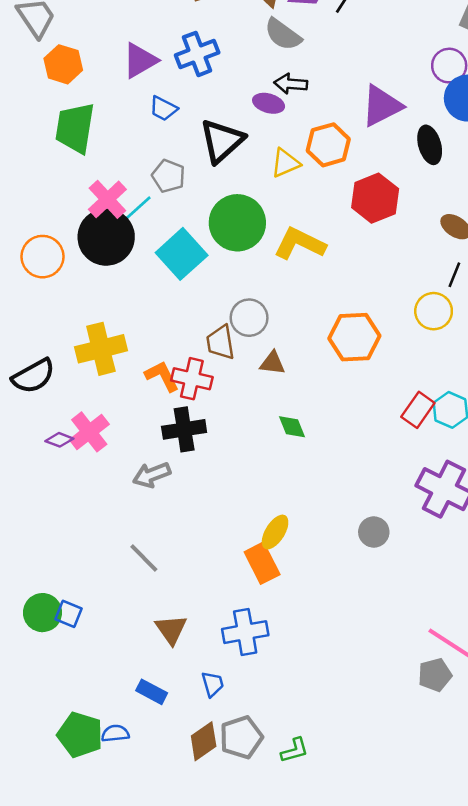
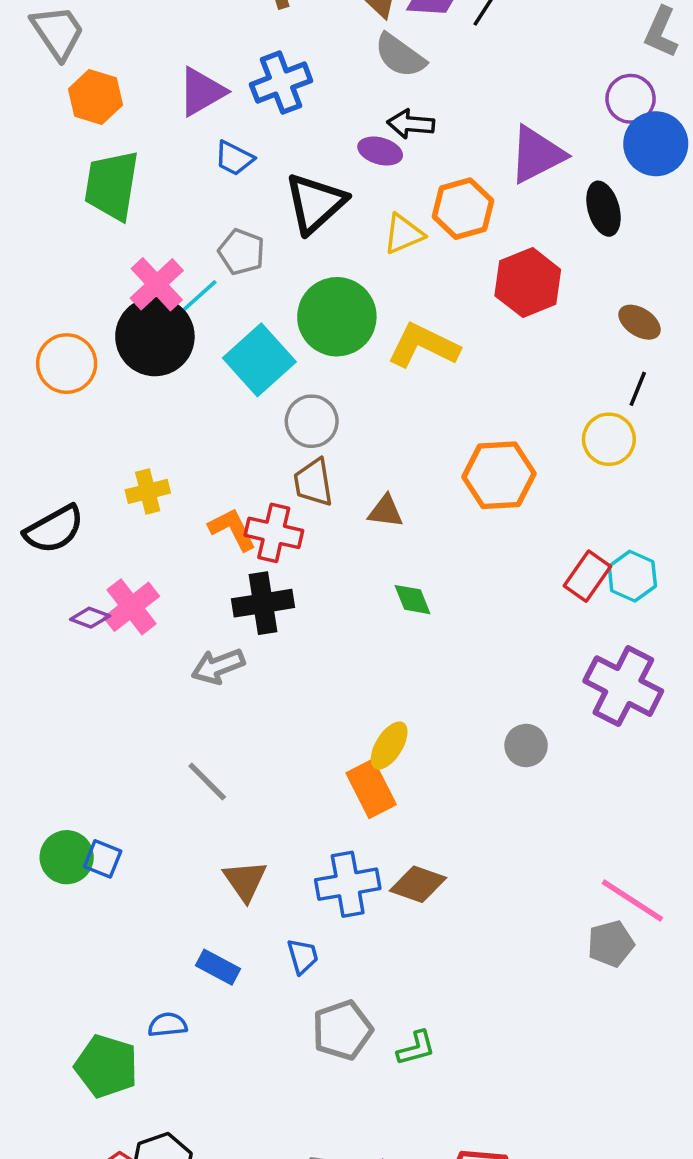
gray circle: (249, 318) -> (312, 421), moved
yellow cross: (101, 349) -> (148, 491), size x0.6
green pentagon: (80, 735) -> (106, 1066), moved
brown diamond: (204, 741) -> (418, 884), moved, turned 54

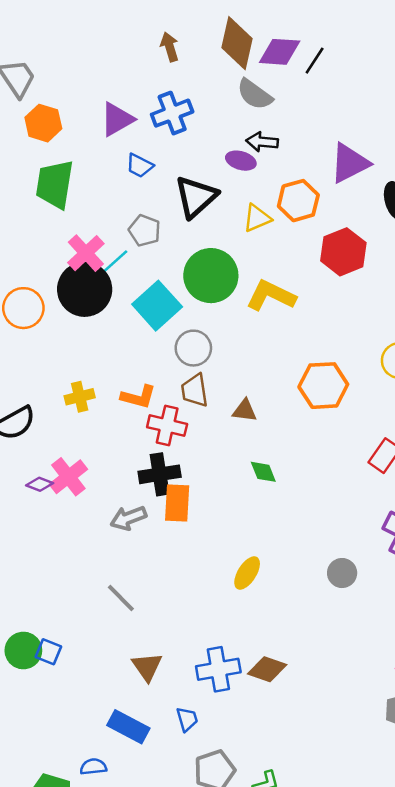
orange L-shape: (232, 529) -> (138, 397), moved, turned 132
orange rectangle: (371, 789) -> (177, 503), moved, turned 30
blue rectangle: (218, 967) -> (128, 727), size x1.4

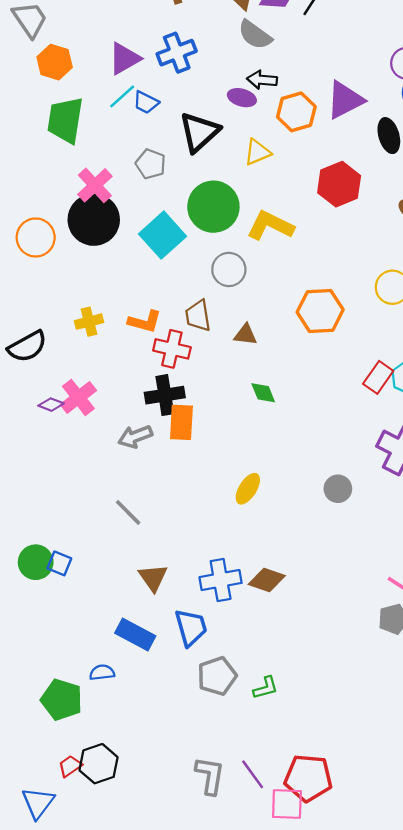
orange hexagon: (298, 201) -> (296, 112), moved
cyan line: (115, 262) -> (122, 96), moved
gray circle: (193, 348) -> (229, 269), moved
blue trapezoid: (187, 719) -> (191, 627), size x1.6

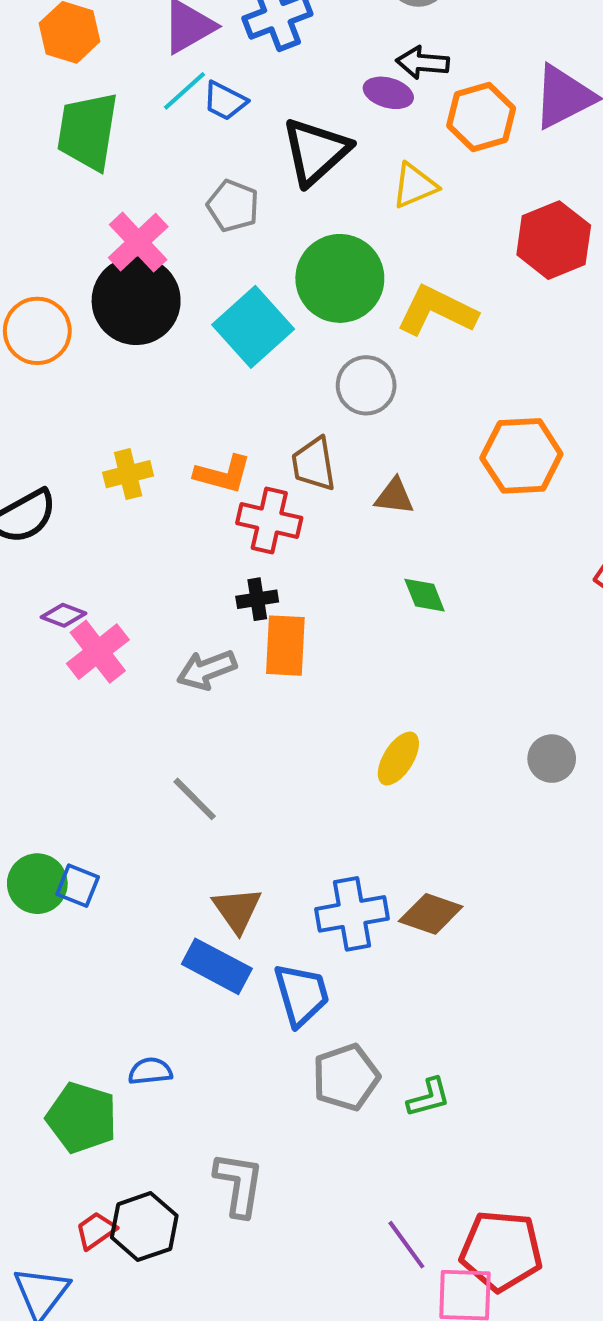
black cross: (165, 395) -> (257, 599), size x0.6
pink cross: (78, 397) -> (98, 652), moved
blue rectangle: (135, 635) -> (217, 966), moved
gray L-shape: (210, 776) -> (239, 1184), moved

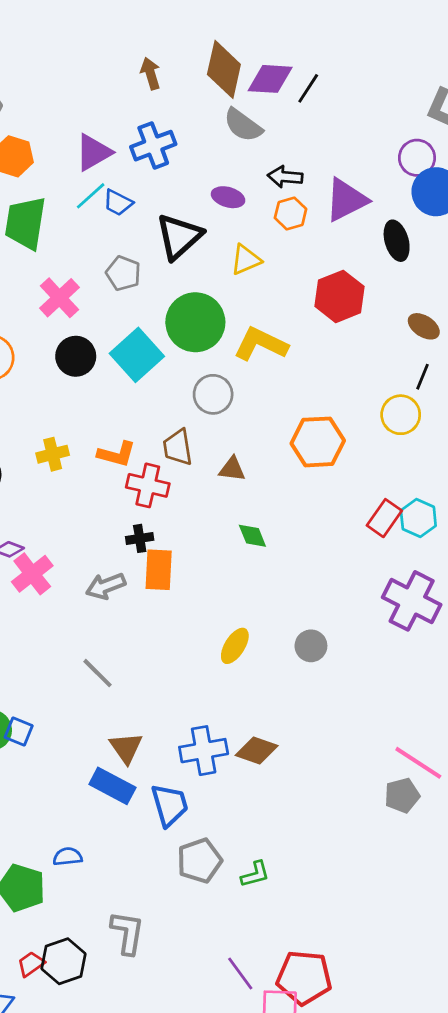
black arrow: (423, 63) -> (285, 177), moved
orange hexagon: (481, 117) -> (291, 213), size x0.7
black circle: (136, 301) -> (76, 356), moved, size x0.7
gray circle: (552, 759) -> (311, 646), moved

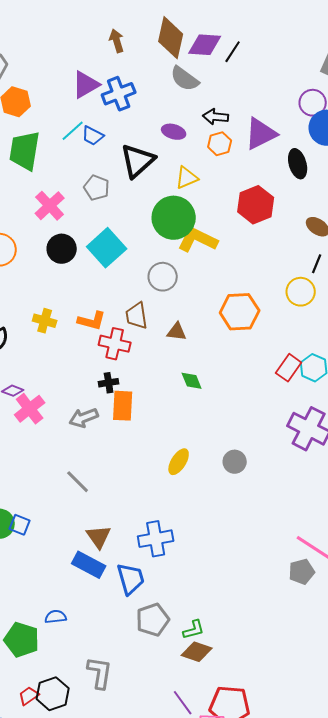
purple triangle: (93, 152) -> (86, 85), moved
green circle: (195, 322) -> (174, 218), moved
yellow cross: (53, 454) -> (45, 321), turned 30
brown diamond: (257, 751) -> (197, 652), moved

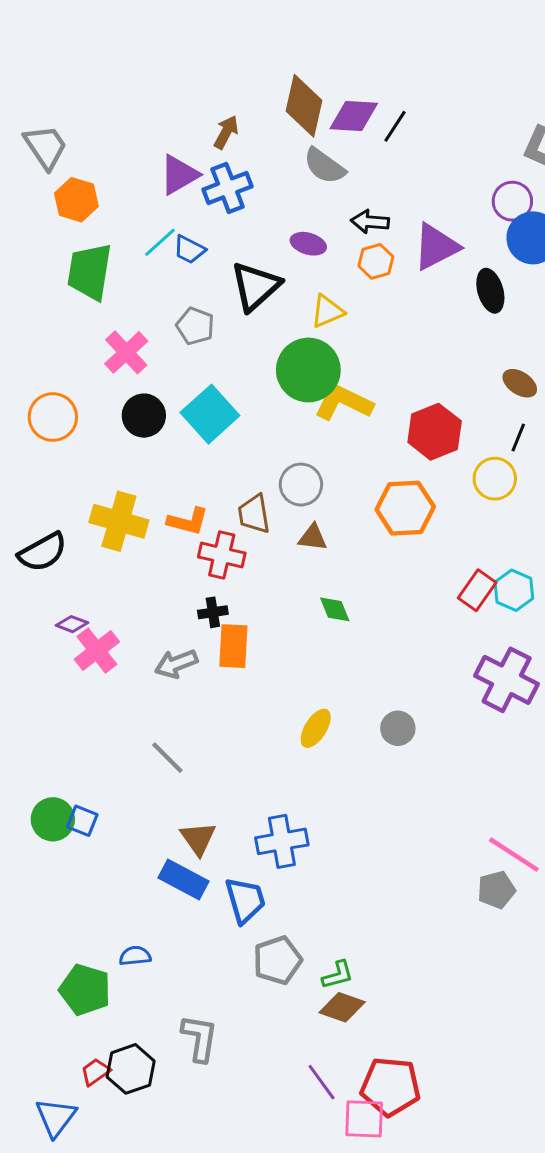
brown arrow: (117, 41) -> (226, 132), moved, turned 45
red hexagon: (256, 205) -> (435, 432), moved
gray circle: (163, 277) -> (301, 485), moved
yellow cross: (45, 321) -> (119, 521), size x1.6

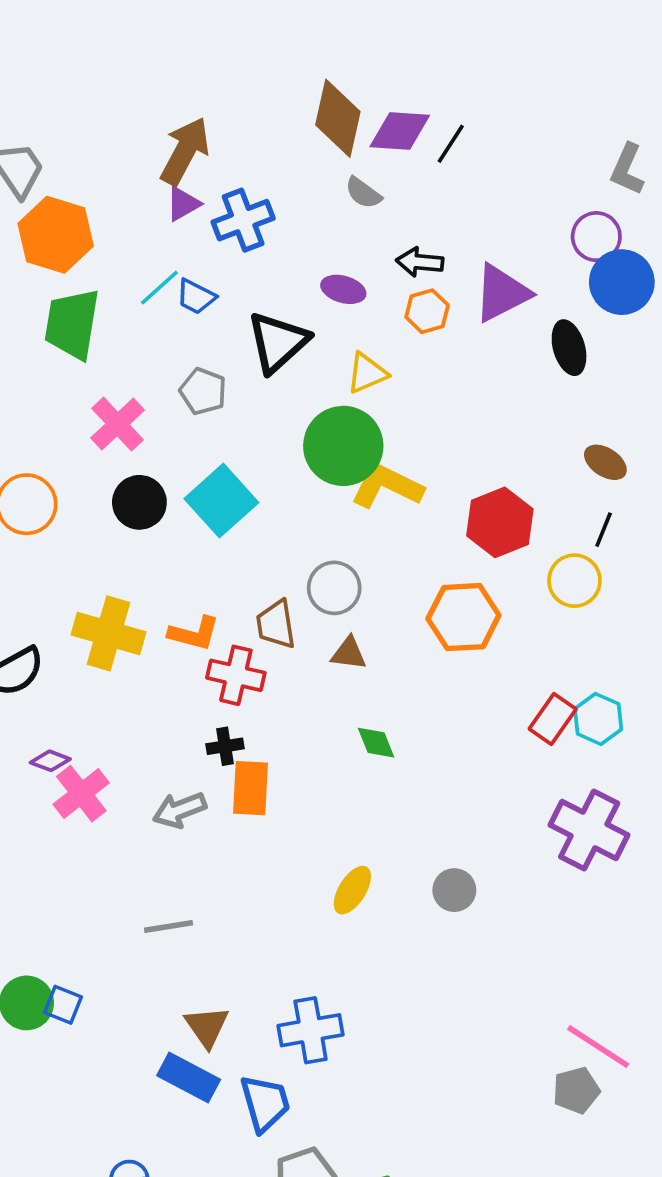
brown arrow: (226, 132) -> (185, 151), moved, size x1.6
gray semicircle: (324, 166) -> (363, 193), size x0.7
purple triangle: (179, 175) -> (183, 204), size x0.7
orange hexagon: (76, 200) -> (56, 235), size x1.4
gray line: (167, 758) -> (169, 926), turned -54

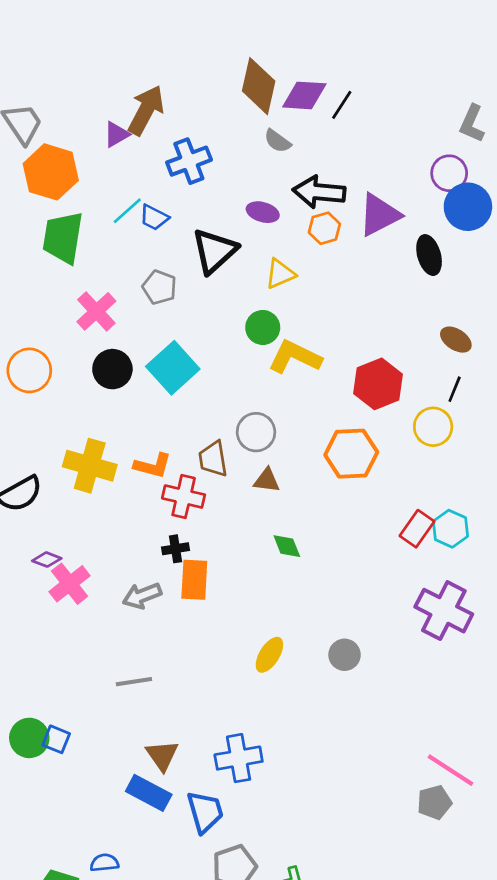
purple triangle: (183, 204) -> (116, 134), moved
black arrow: (420, 262) -> (319, 192), size x1.5
green circle: (343, 446) -> (263, 327), size x0.6

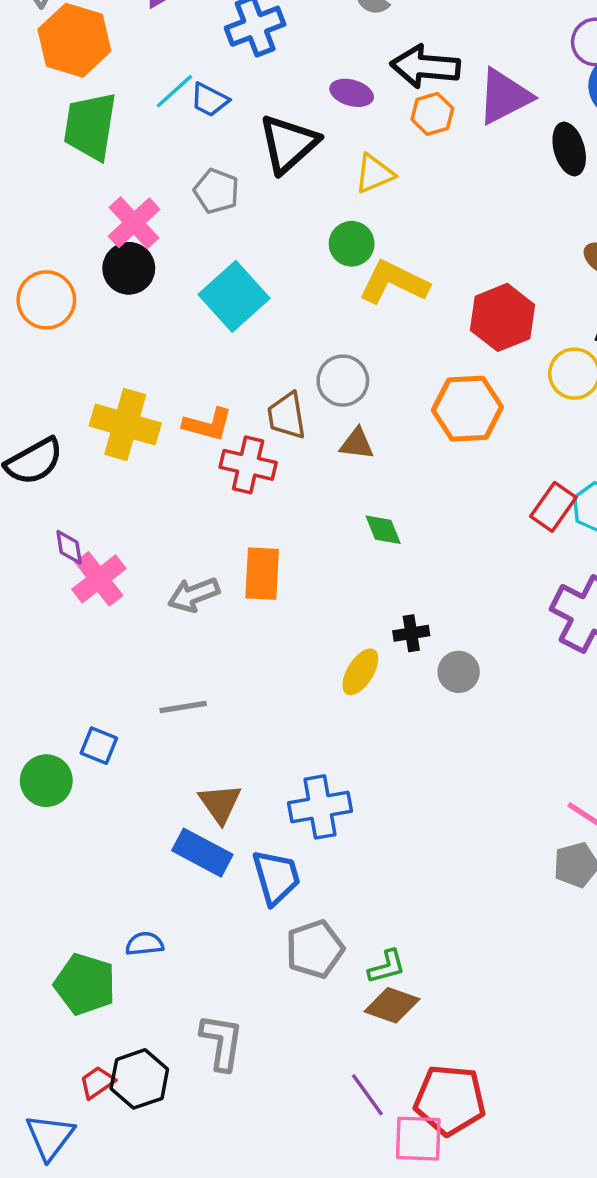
black circle: (112, 369) -> (129, 268), moved
black cross: (176, 549) -> (411, 633), moved
purple diamond: (47, 560) -> (69, 547), turned 60
blue square: (56, 739) -> (99, 746), moved

